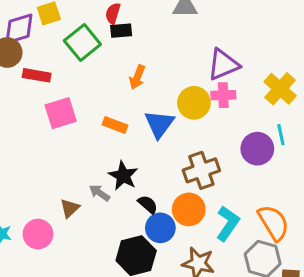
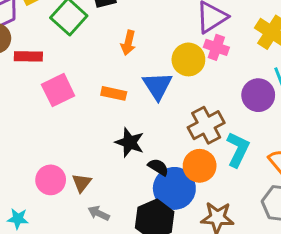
pink cross: (223, 95) -> (216, 47), turned 30
gray arrow: (100, 193) -> (99, 213), moved
cyan L-shape: (228, 224) -> (238, 149), moved
blue circle: (160, 228) -> (174, 188), size x1.4
pink circle: (38, 234) -> (51, 180), moved

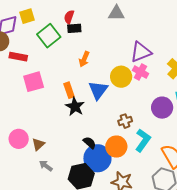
orange rectangle: (114, 93) -> (69, 90), turned 49
brown cross: (206, 125) -> (125, 121), size x0.6
black star: (130, 142) -> (75, 107), moved

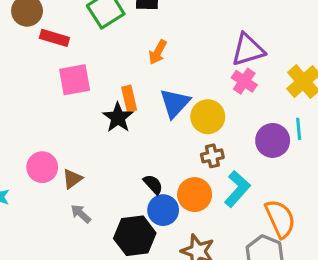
yellow circle: (121, 77) -> (208, 117), moved
black star: (75, 107) -> (118, 118), moved
blue circle: (97, 158) -> (163, 210), size x0.7

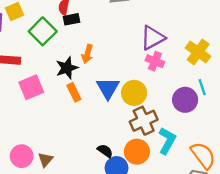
black star: (118, 118) -> (67, 68), moved, turned 30
brown cross: (212, 156) -> (144, 121), size x1.6

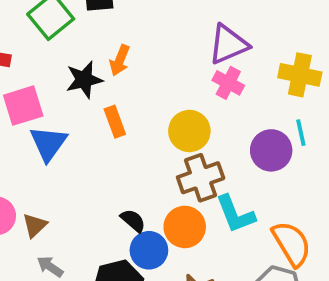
yellow cross: (198, 52) -> (300, 75), turned -30
blue triangle: (108, 88) -> (48, 143), moved
orange rectangle: (74, 92) -> (115, 122), moved
cyan L-shape: (167, 141) -> (235, 214), turned 124

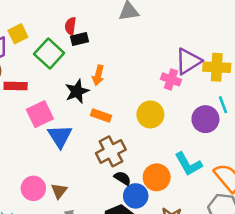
purple triangle: (228, 44) -> (188, 61), moved
orange rectangle: (115, 122) -> (101, 116), turned -42
brown cross: (201, 178) -> (111, 151), moved

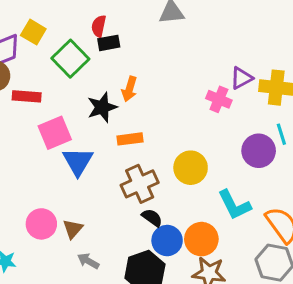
yellow square: (18, 34) -> (33, 32), turned -36
purple triangle: (188, 61) -> (241, 78), size x0.7
yellow circle: (150, 114) -> (191, 168), moved
orange rectangle: (101, 116) -> (130, 139), turned -30
orange circle: (157, 177) -> (201, 239), moved

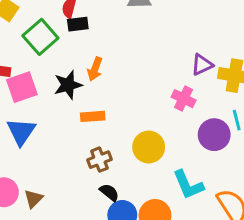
pink cross: (219, 99) -> (184, 99), moved
pink square: (55, 133) -> (22, 87), moved
blue triangle: (78, 161) -> (21, 132), moved
brown cross: (140, 184) -> (99, 160), size x0.7

